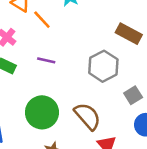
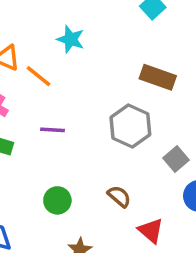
green circle: (42, 112) -> (57, 200), size x0.6
brown semicircle: (87, 116) -> (119, 196), size x0.6

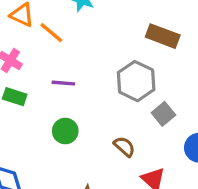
gray square: (176, 159) -> (163, 114), moved
green circle: (57, 200) -> (65, 131), moved

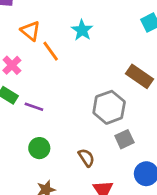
purple line: (63, 83) -> (34, 107), moved
green circle: (65, 131) -> (39, 148), moved

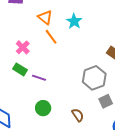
orange triangle: (30, 31) -> (45, 17), moved

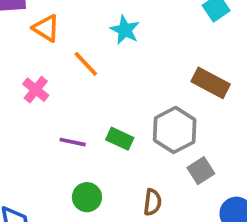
orange triangle: (45, 17) -> (46, 28), moved
green rectangle: (20, 69) -> (120, 139), moved
brown semicircle: (78, 115) -> (152, 202), turned 48

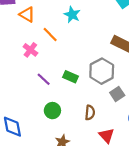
pink cross: (36, 90) -> (30, 50), moved
purple line: (73, 142) -> (44, 79), turned 32

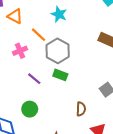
pink cross: (30, 50) -> (20, 51), turned 32
gray hexagon: (102, 71) -> (58, 51), moved
green circle: (52, 111) -> (30, 109), moved

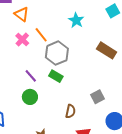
cyan star: (59, 14) -> (76, 20), moved
pink cross: (20, 51) -> (22, 39), moved, turned -32
green circle: (30, 109) -> (30, 97), moved

